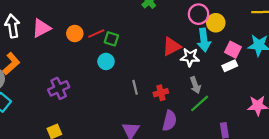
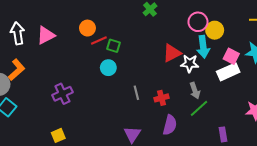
orange circle: (75, 33) -> (87, 28), moved
white rectangle: (230, 66) -> (228, 72), size x1.5

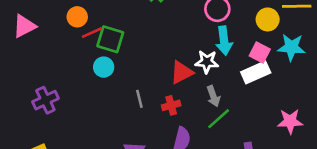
yellow circle: (215, 30) -> (268, 19), moved
green square: (114, 46) -> (110, 39), size x1.5
red triangle: (172, 53) -> (182, 72), moved

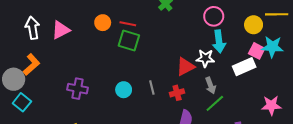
red line: (92, 33) -> (128, 24), moved, turned 35
pink square: (260, 53) -> (257, 51), moved
cyan circle: (104, 67) -> (124, 90), moved
purple cross: (45, 100) -> (78, 89), turned 36

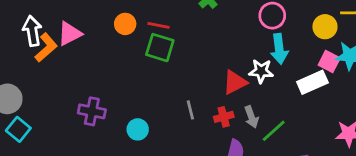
orange L-shape: (31, 65) -> (46, 48), moved
gray arrow: (211, 86) -> (251, 117), moved
cyan circle: (124, 90) -> (138, 129), moved

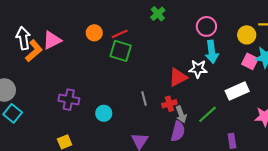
red line: (158, 25) -> (120, 34), turned -35
white rectangle: (312, 82) -> (237, 91), moved
gray arrow: (251, 117) -> (181, 114), moved

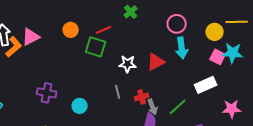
red line: (120, 34) -> (104, 30), moved
white star: (198, 69) -> (128, 64), moved
red triangle: (178, 77) -> (156, 62), moved

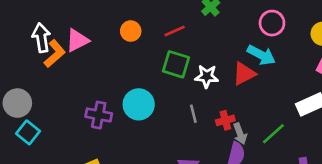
green square: (96, 47) -> (176, 64), moved
cyan arrow: (182, 48) -> (261, 55), moved, turned -55
cyan circle: (80, 106) -> (139, 104), moved, size x1.5

